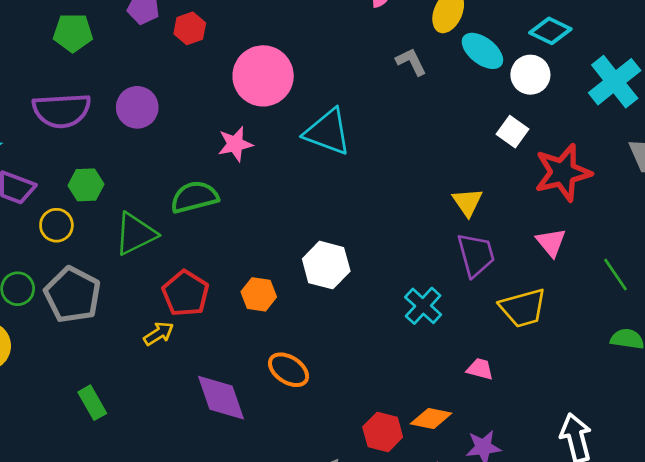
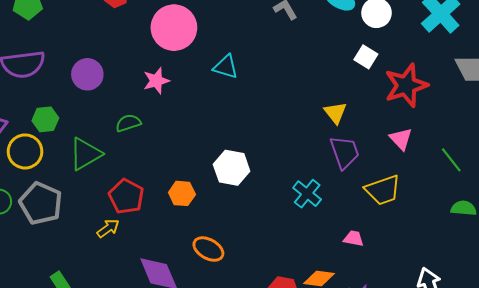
purple circle: (137, 107) -> (87, 74), moved
cyan triangle: (328, 132) -> (226, 67), size x0.7
green semicircle: (194, 197) -> (128, 123), size x0.7
yellow circle: (56, 225) -> (25, 151), size x1.4

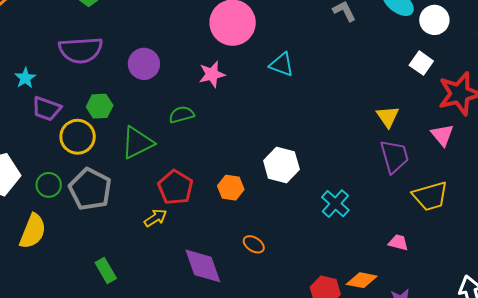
pink triangle: (401, 139) -> (442, 135), moved
cyan cross: (307, 194) -> (335, 204), moved
orange ellipse: (208, 249) -> (254, 244), size x0.7

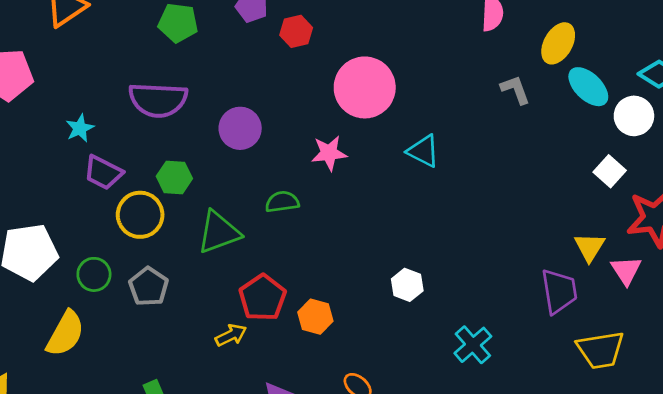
yellow triangle: (388, 117) -> (590, 247), moved
white hexagon: (281, 165) -> (407, 285), size x0.7
orange hexagon: (231, 188) -> (315, 317), moved
gray pentagon: (90, 189) -> (149, 287), size x0.7

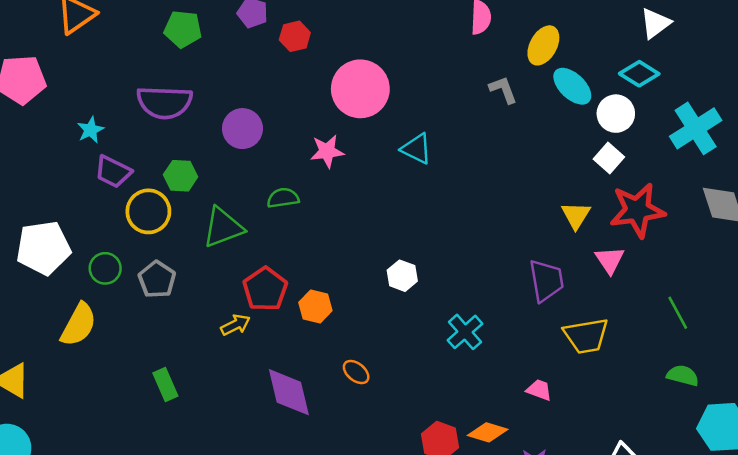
white square: (610, 171) -> (609, 158), moved
yellow triangle: (590, 247) -> (576, 215), moved

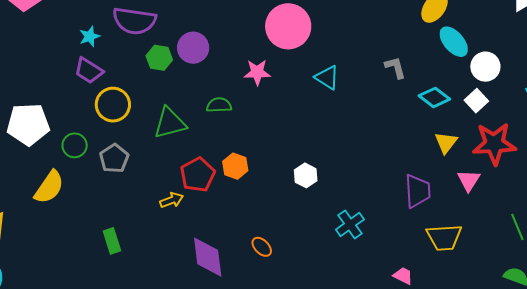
cyan diamond: (639, 74) -> (434, 97), moved
gray L-shape: (503, 90) -> (395, 67), moved
cyan star: (91, 130) -> (90, 36), moved
green hexagon: (181, 176) -> (159, 58), moved
orange hexagon: (315, 306) -> (235, 166), moved

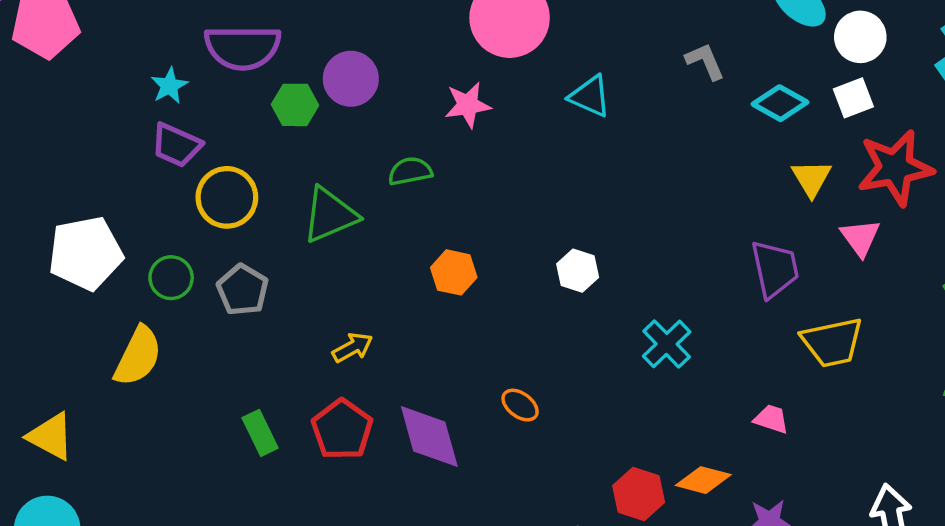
white square: (476, 101) -> (853, 98), turned 30
red pentagon: (198, 175) -> (342, 429), moved

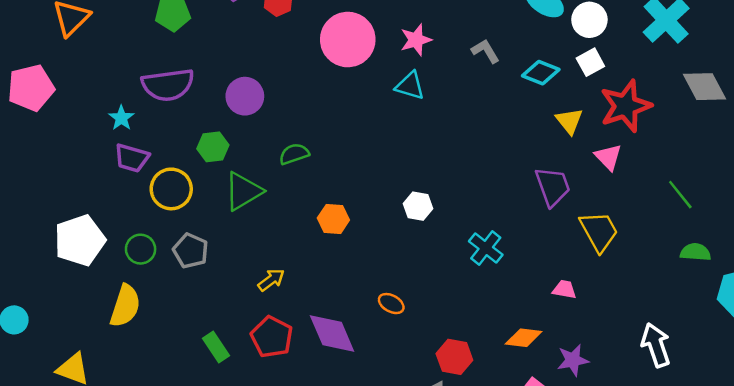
green hexagon: (295, 105) -> (213, 147), moved
pink star: (468, 105) -> (416, 40), moved
yellow trapezoid: (832, 342) -> (599, 231), turned -99
red hexagon: (639, 494) -> (454, 357), moved

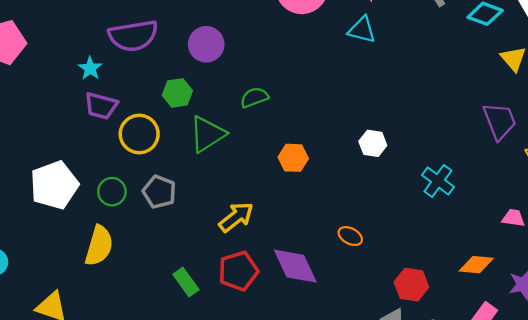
yellow arrow: (271, 280) -> (236, 217), size x1.4
red pentagon: (272, 337) -> (238, 271), turned 30

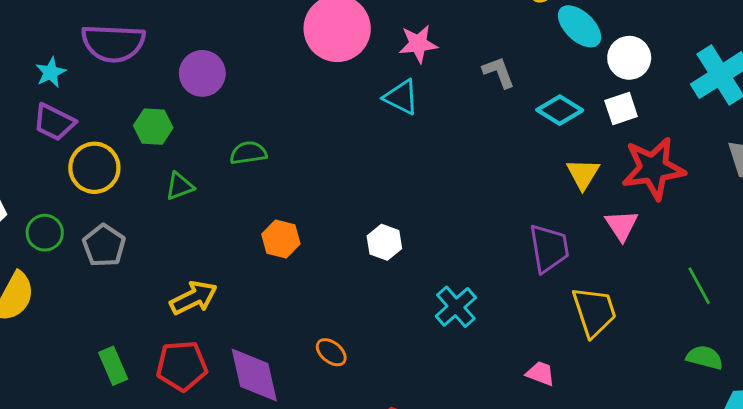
green triangle: (207, 134) -> (180, 186), size x0.6

